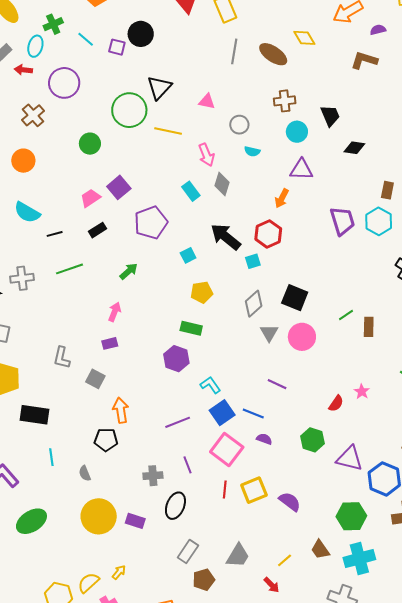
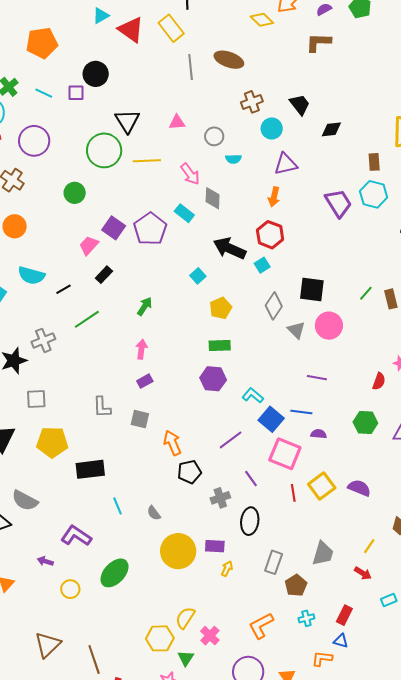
yellow diamond: (304, 38) -> (262, 20), moved
purple pentagon: (151, 223) -> (150, 229), moved
black pentagon: (106, 440) -> (189, 472), moved
yellow arrow: (119, 572) -> (227, 569), moved

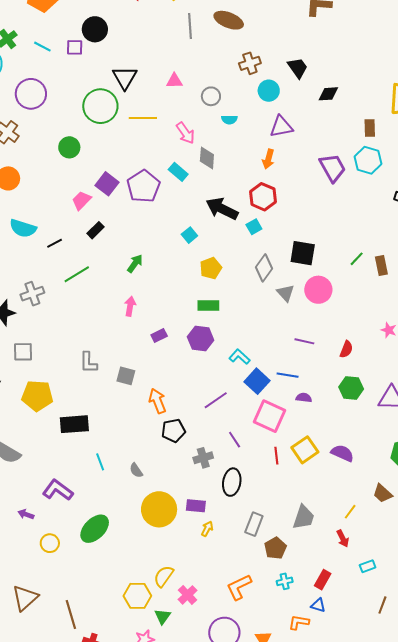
purple rectangle: (145, 381) -> (159, 335), moved
red semicircle: (379, 381) -> (346, 349), moved
red arrow: (363, 573) -> (343, 539), turned 30

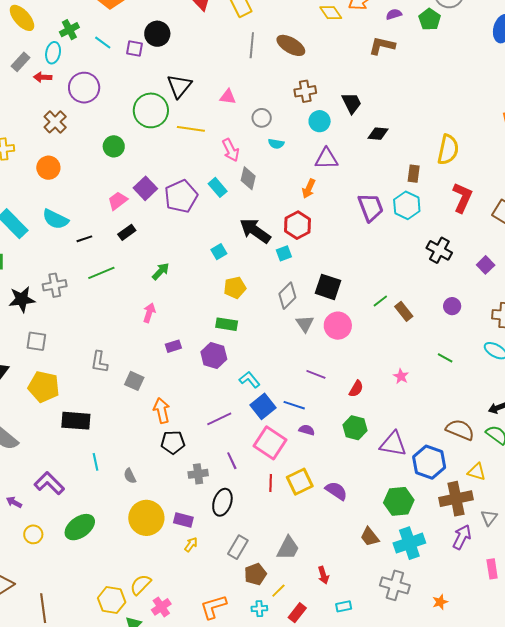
brown rectangle: (381, 265) -> (404, 311), turned -36
yellow line: (350, 512) -> (278, 591), moved

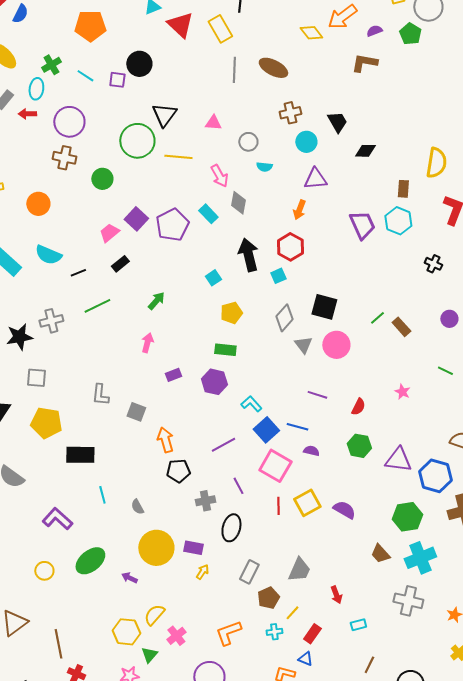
brown cross: (55, 122) -> (64, 158), moved, turned -30
black arrow: (255, 231) -> (248, 255), turned 44
black cross: (439, 250) -> (433, 264), size x0.7
purple arrow: (14, 502) -> (129, 578), moved

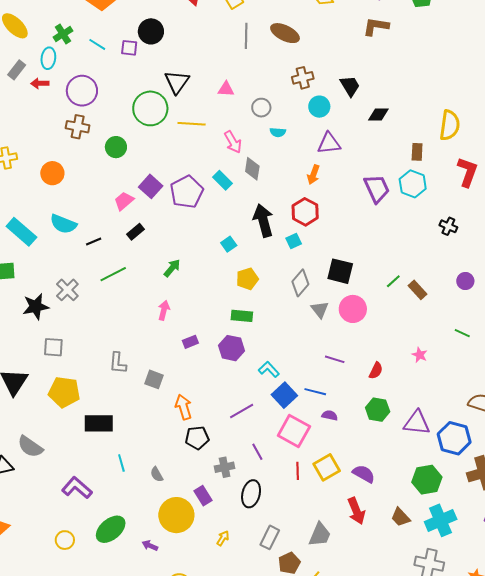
gray cross: (51, 321) -> (67, 290), turned -30
purple rectangle: (193, 548) -> (203, 496), moved, turned 48
red arrow: (336, 595) -> (356, 511), moved, size x1.5

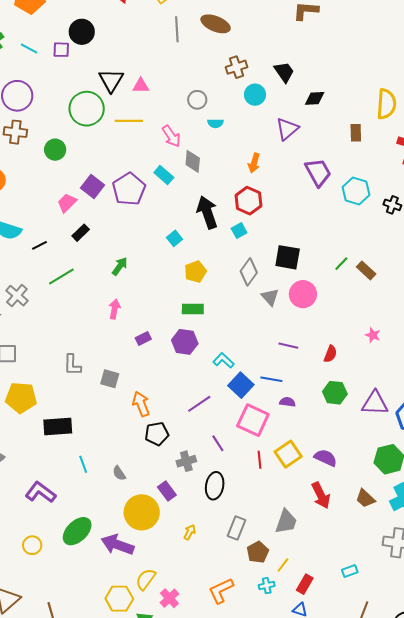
pink triangle: (226, 89) -> (141, 86), moved
purple triangle: (329, 143) -> (287, 129), moved, turned -30
cyan hexagon: (413, 184) -> (356, 191), moved
purple arrow: (150, 546) -> (117, 545), size x2.0

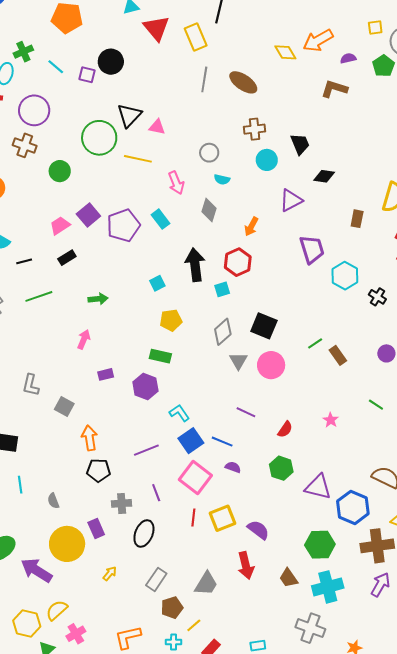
gray diamond: (193, 161) -> (209, 210), moved
green arrow: (120, 266) -> (98, 299), turned 36

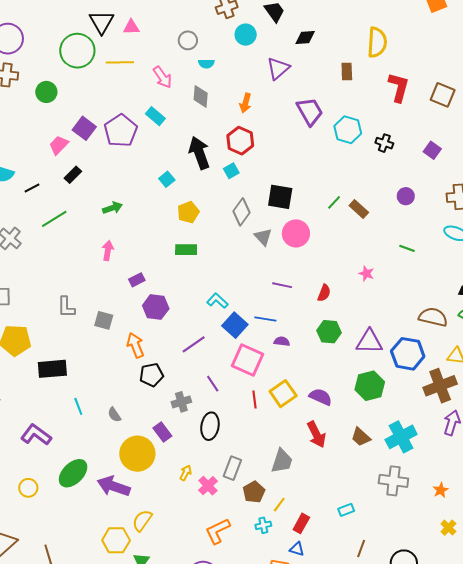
purple hexagon: (145, 387) -> (156, 307), moved
green hexagon: (320, 545) -> (370, 386), moved
pink cross: (76, 634) -> (208, 486), moved

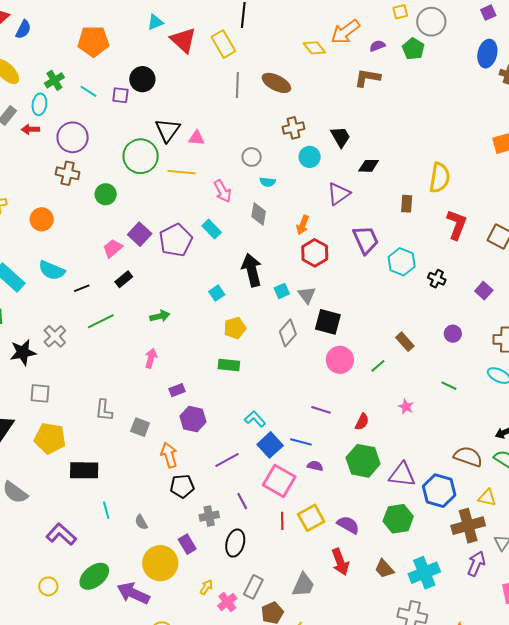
red hexagon: (240, 141) -> (315, 253), moved
green line: (334, 202) -> (378, 366), moved
gray triangle: (263, 237) -> (307, 295), moved
green hexagon: (329, 332) -> (363, 461), size x1.4

